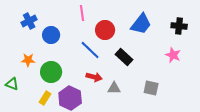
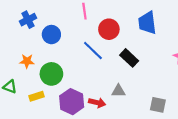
blue trapezoid: (141, 24) -> (147, 23), turned 135
red arrow: (94, 77) -> (97, 103), moved
gray square: (151, 88) -> (158, 105), moved
yellow rectangle: (45, 98) -> (37, 96), moved, turned 40

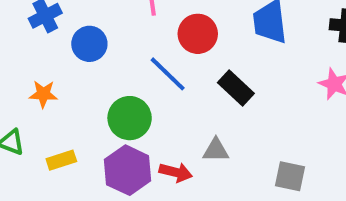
green circle: (51, 74) -> (130, 118), moved

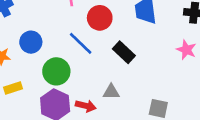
blue circle: (89, 44) -> (31, 42), moved
yellow rectangle: (61, 160) -> (13, 88), moved

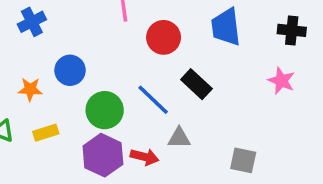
blue line: (81, 43) -> (153, 100), moved

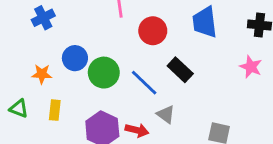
green circle: (105, 110) -> (104, 73), moved
yellow rectangle: (46, 133) -> (55, 110), turned -66
gray triangle: (179, 138) -> (166, 114), turned 36

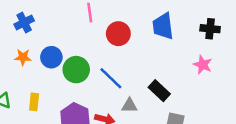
black rectangle: (180, 70) -> (159, 91), moved
orange star: (42, 74) -> (23, 57), moved
gray triangle: (166, 114) -> (129, 106), turned -35

